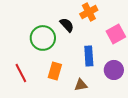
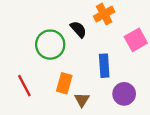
purple circle: (114, 70) -> (124, 94), moved
brown triangle: (81, 85) -> (82, 100), moved, turned -48

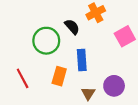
blue rectangle: (104, 66) -> (82, 60), moved
brown triangle: (82, 100) -> (88, 93), moved

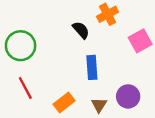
green circle: (46, 41) -> (21, 46), moved
orange rectangle: (59, 76) -> (64, 102), moved, turned 36

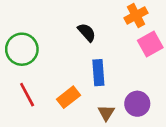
orange cross: (108, 14) -> (136, 15), moved
orange rectangle: (64, 102) -> (69, 97), moved

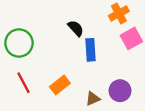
blue rectangle: (98, 73) -> (90, 50), moved
brown triangle: (106, 113) -> (93, 99), turned 35

